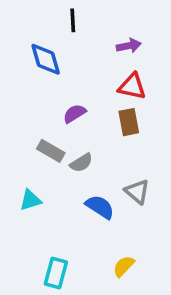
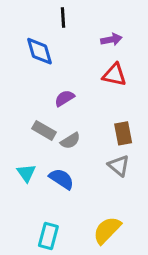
brown rectangle: (129, 122) -> (123, 133), moved
cyan triangle: (30, 200) -> (26, 173), turned -48
blue semicircle: (100, 207) -> (62, 179), moved
yellow semicircle: (124, 266) -> (107, 230), size x1.5

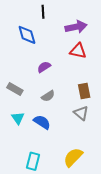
purple arrow: (111, 39) -> (76, 27), size x1.5
gray rectangle: (44, 130) -> (15, 89), moved

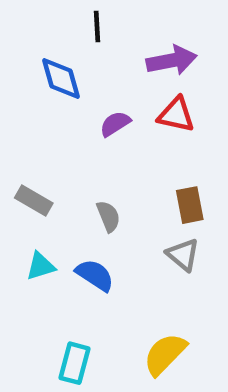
purple semicircle: (44, 67) -> (115, 124), moved
gray semicircle: (48, 96) -> (108, 216), turned -80
cyan triangle: (18, 118) -> (41, 266), turned 48

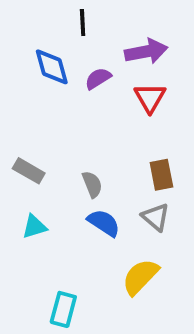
red triangle: (176, 115) -> (150, 98), turned 48
purple semicircle: (115, 124) -> (98, 78), moved
blue semicircle: (95, 275) -> (104, 223), moved
yellow semicircle: (165, 354) -> (140, 277), moved

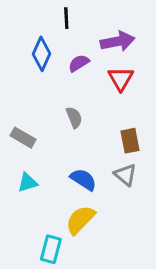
blue diamond: (52, 67) -> (42, 54), turned 40
gray semicircle: (92, 184) -> (74, 117), moved
yellow semicircle: (140, 277) -> (80, 220), moved

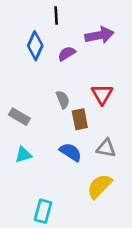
red triangle: (121, 79) -> (102, 94), moved
brown rectangle: (130, 141) -> (80, 119), moved
gray triangle: (125, 175) -> (106, 148), turned -30
yellow semicircle: (80, 220) -> (99, 186), moved

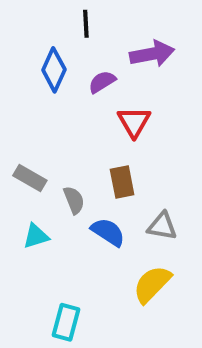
red triangle: (102, 94) -> (134, 122), moved
gray semicircle: (63, 100) -> (74, 200), moved

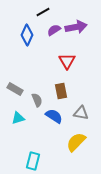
black line: (86, 24) -> (43, 12), turned 64
purple semicircle: (102, 82) -> (54, 30), moved

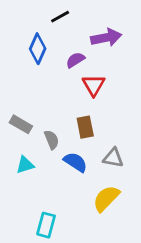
purple semicircle: (54, 30) -> (75, 60), moved

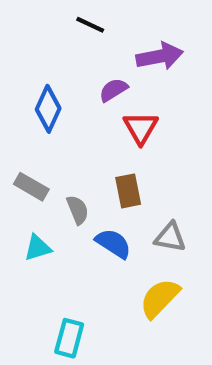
black line: (60, 17) -> (90, 25), turned 54
blue diamond: (38, 49) -> (48, 109), moved

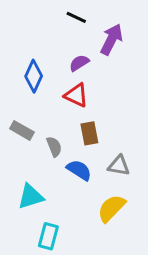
black line: (90, 25) -> (76, 17), moved
purple arrow: (160, 56) -> (111, 39), turned -52
red triangle: (141, 128) -> (76, 95), moved, turned -35
cyan triangle: (38, 248) -> (31, 197), moved, size x1.4

